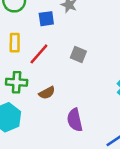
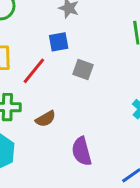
blue square: (46, 19) -> (59, 42), moved

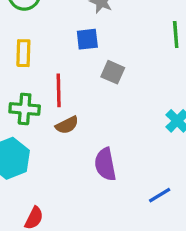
red line: (34, 71) -> (59, 90), moved, turned -44

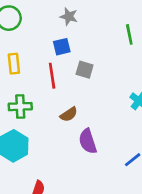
red line: (59, 90) -> (52, 76), moved
brown semicircle: (67, 125) -> (69, 114), moved

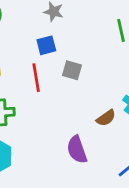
brown semicircle: (69, 114) -> (106, 118), moved

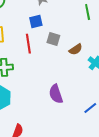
brown semicircle: (106, 118) -> (76, 49), moved

